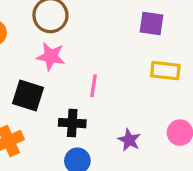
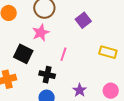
purple square: (152, 23) -> (83, 20), moved, turned 35
pink star: (51, 56) -> (41, 33), turned 30

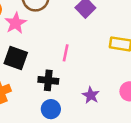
pink star: (41, 33) -> (16, 23), moved

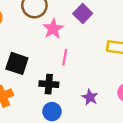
pink star: (16, 23) -> (53, 29), moved

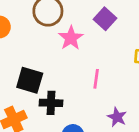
pink line: (65, 57) -> (96, 79), moved
black cross: (49, 84) -> (51, 103), moved

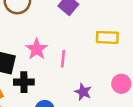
pink star: (71, 38) -> (37, 49), moved

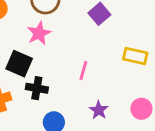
pink star: (37, 49) -> (39, 33), moved

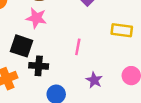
pink star: (39, 33) -> (36, 18), turned -30

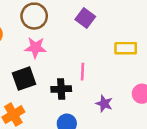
black square: (21, 46) -> (24, 79), turned -30
black cross: (39, 66) -> (61, 89), moved

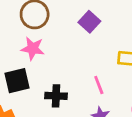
pink line: (82, 72) -> (99, 85), moved, turned -30

